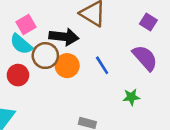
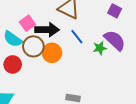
pink square: (26, 24) -> (27, 23), moved
blue line: (102, 65) -> (77, 37), moved
green star: (131, 97) -> (100, 48), moved

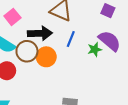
pink square: (27, 23) -> (12, 17), moved
blue line: (77, 37) -> (71, 39), turned 63

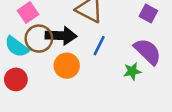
green star: (95, 49) -> (132, 71), moved
brown circle: (27, 51) -> (39, 39), moved

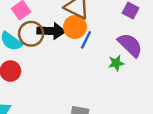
orange circle: (67, 66) -> (75, 27), moved

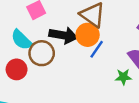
brown circle: (31, 34) -> (42, 53), moved

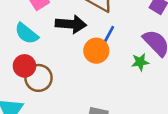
orange circle: (88, 35) -> (96, 51), moved
brown circle: (42, 53) -> (39, 78), moved

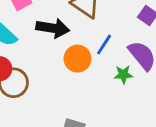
blue line: (108, 35) -> (104, 45), moved

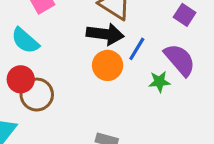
black arrow: (53, 28) -> (105, 34), moved

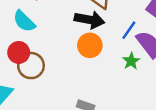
blue line: (137, 49) -> (129, 30), moved
green star: (159, 82) -> (131, 61), turned -30

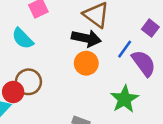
red circle: (19, 52) -> (13, 92), moved
green star: (131, 61) -> (124, 99), moved, size x1.6

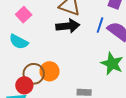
orange circle: (86, 63) -> (50, 71), moved

